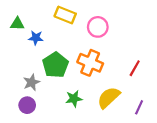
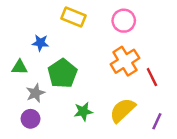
green triangle: (17, 24) -> (19, 67), moved
pink circle: (98, 27) -> (124, 21), moved
orange cross: (90, 63) -> (125, 61), moved, turned 35
red line: (135, 68) -> (152, 77), turned -56

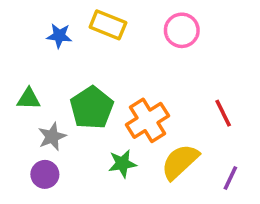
blue star: (40, 43) -> (59, 36), moved
orange cross: (125, 61) -> (148, 120), moved

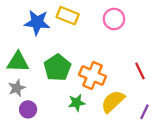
blue star: (59, 36) -> (37, 22), size x1.6
green triangle: (29, 99) -> (18, 62), size x1.5
orange cross: (148, 120) -> (93, 76), turned -35
gray star: (52, 137) -> (17, 88), moved

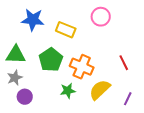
yellow rectangle: (68, 16) -> (66, 30), moved

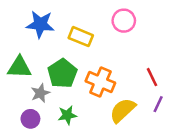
gray star: (15, 78) -> (40, 93), moved
green star: (68, 91) -> (67, 115), moved
purple line: (128, 99) -> (158, 104), moved

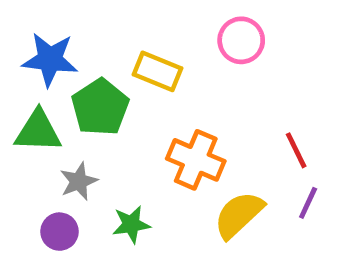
blue star: (40, 24) -> (50, 59), moved
green pentagon: (62, 73) -> (100, 107), moved

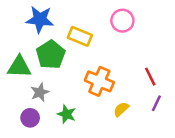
blue star: (50, 59) -> (40, 19), moved
yellow semicircle: (239, 215) -> (121, 109), size x0.6
green star: (131, 224) -> (67, 114), turned 30

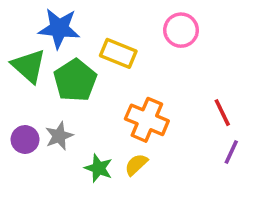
green triangle: (19, 67) -> (29, 66), moved, turned 40
yellow semicircle: (121, 109) -> (136, 165), moved
purple circle: (30, 118) -> (25, 139), moved

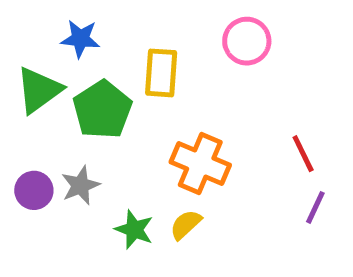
blue star: (59, 28) -> (80, 39), size x0.7
yellow rectangle: (118, 53) -> (161, 73), turned 72
green triangle: (29, 66) -> (39, 90), turned 42

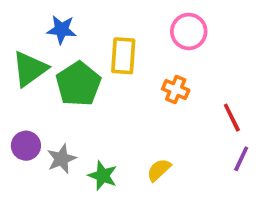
orange cross: (200, 163) -> (176, 90), moved, size x0.6
gray star: (80, 185) -> (61, 159), moved
yellow semicircle: (186, 225) -> (159, 170), moved

